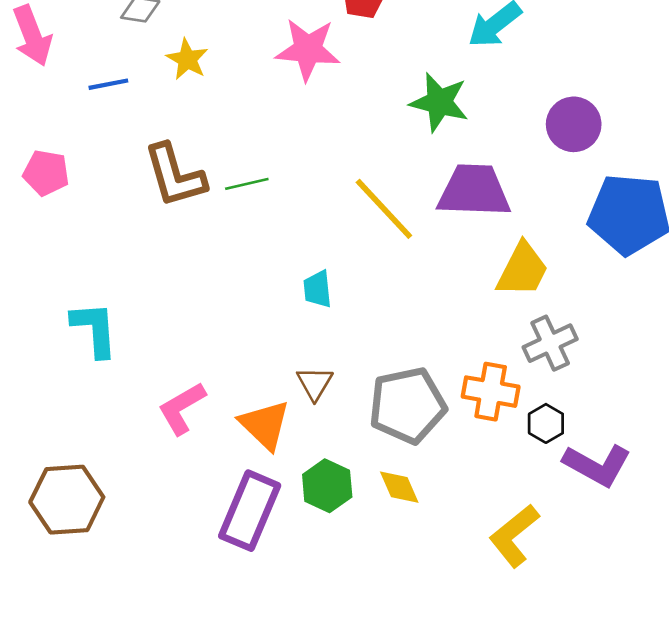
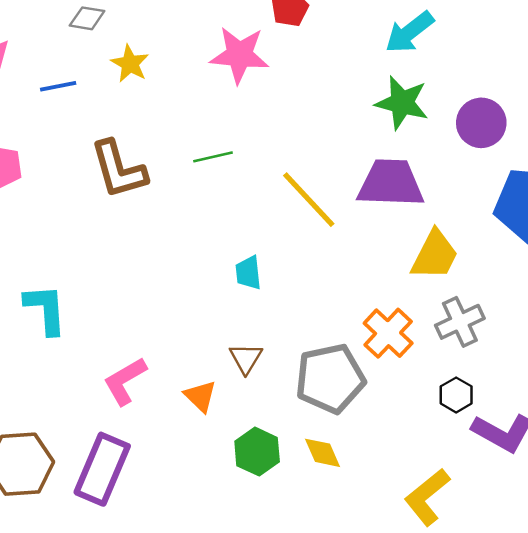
green star: (439, 102) -> (402, 103), moved
green line: (247, 184) -> (213, 157), moved
orange cross: (491, 392) -> (388, 333), moved, turned 33
orange triangle: (265, 425) -> (200, 396), size x0.7
purple rectangle: (250, 511) -> (102, 469), moved

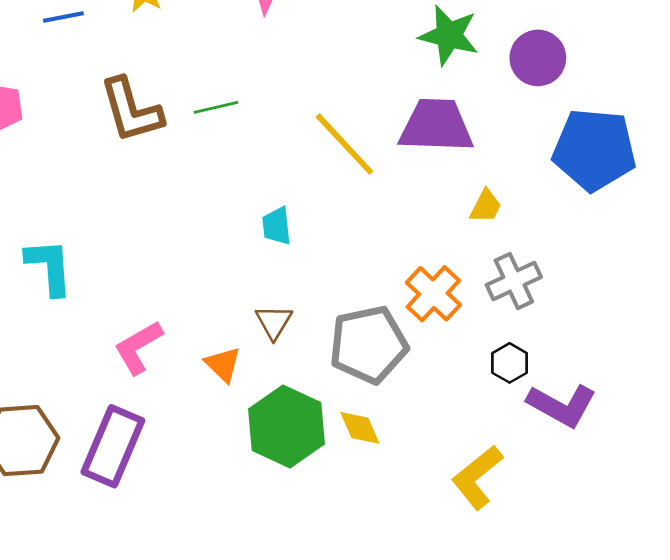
green line: (213, 157) -> (216, 107), moved
yellow trapezoid: (435, 255) -> (486, 206), size x0.6
green hexagon: (257, 452) -> (287, 426), size x1.5

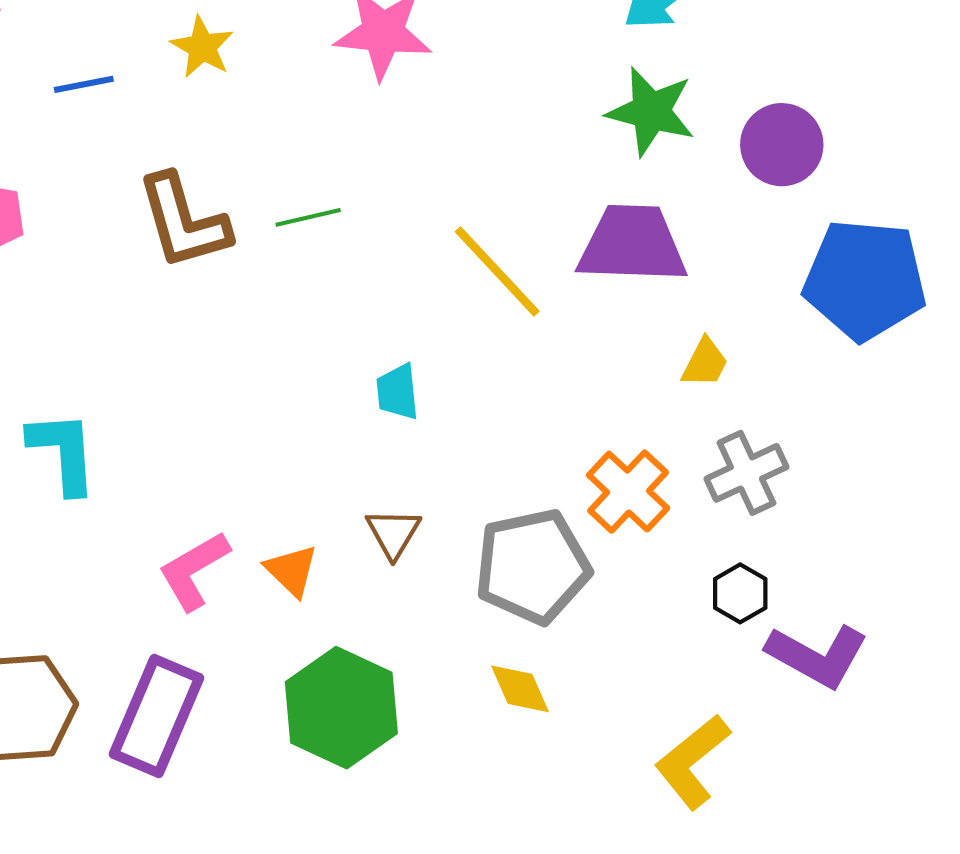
orange triangle: (223, 364) -> (292, 571), moved
green hexagon: (287, 426) -> (341, 708), moved

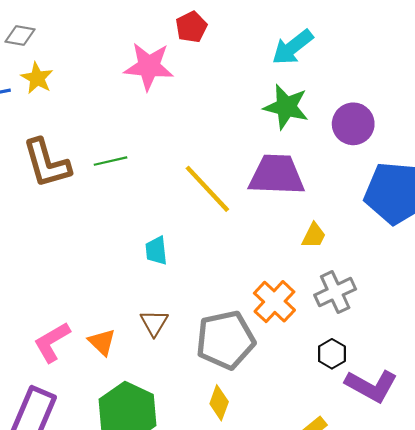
yellow star: (202, 47) -> (37, 78), moved
yellow diamond: (520, 689) -> (219, 403), turned 44

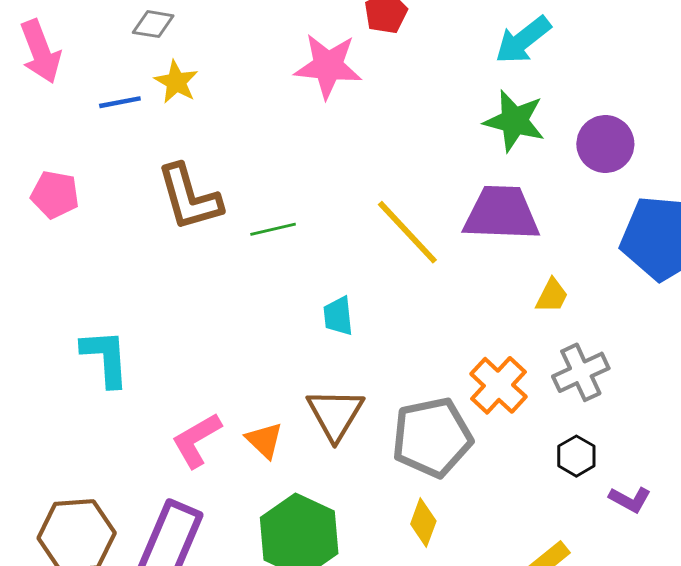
green line: (111, 161) -> (273, 229), moved
brown triangle: (154, 323) -> (335, 414), size x1.5
purple L-shape: (371, 386) -> (630, 499), size x0.6

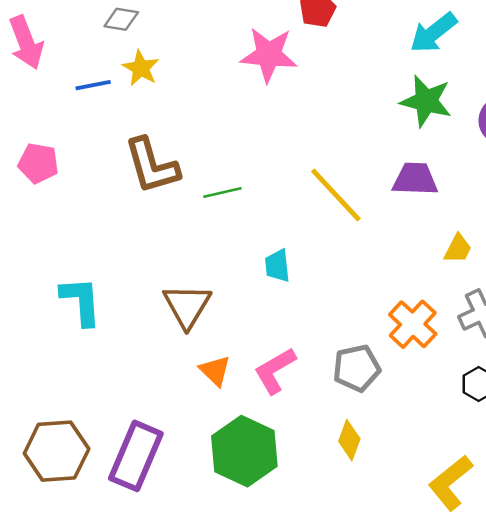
purple trapezoid: (501, 213) -> (415, 179), size x0.7
brown triangle: (335, 414) -> (187, 306), moved
gray pentagon: (432, 437) -> (357, 368), size x0.7
pink L-shape: (196, 440) -> (275, 371), moved

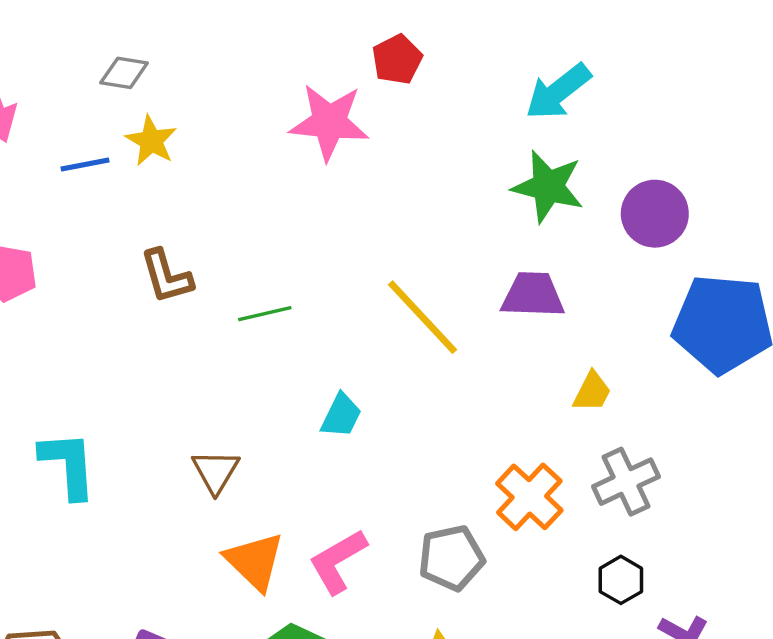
brown L-shape: (152, 166) -> (166, 276), size x0.7
cyan trapezoid: (277, 266) -> (341, 415), turned -148
brown triangle: (187, 306) -> (216, 471), size x0.7
orange triangle: (215, 371) -> (255, 561), size x1.4

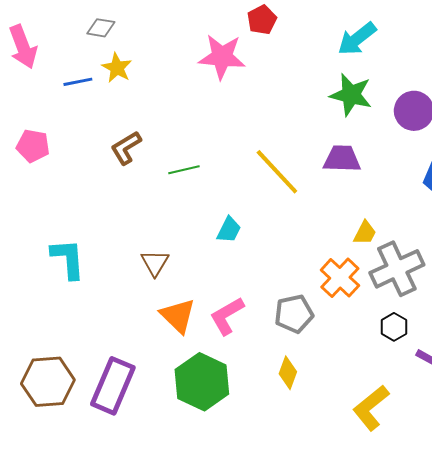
brown L-shape: (166, 276) -> (126, 148), turned 75
yellow trapezoid: (592, 392) -> (365, 233), moved
gray cross: (626, 482) -> (397, 269), size x1.4

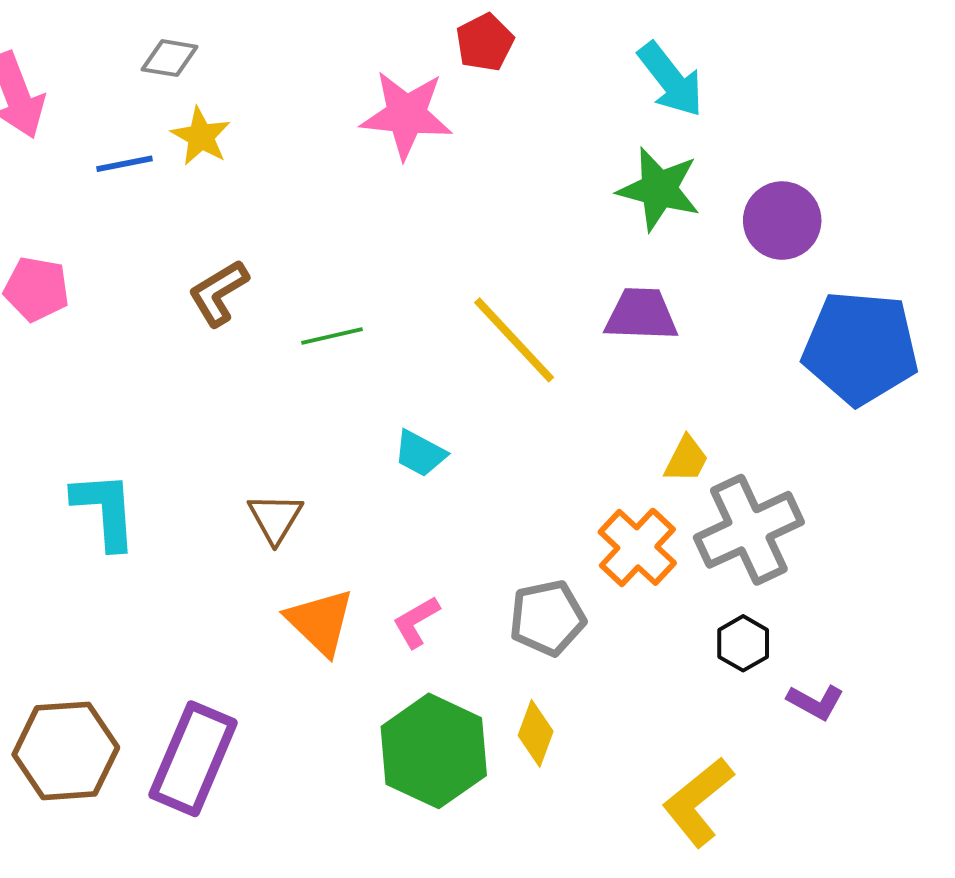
cyan arrow: (357, 39) -> (671, 80), turned -90
cyan trapezoid: (229, 230) -> (420, 453), turned 92
pink L-shape: (227, 316) -> (416, 622), size x0.7
green hexagon: (202, 382) -> (434, 751), moved

